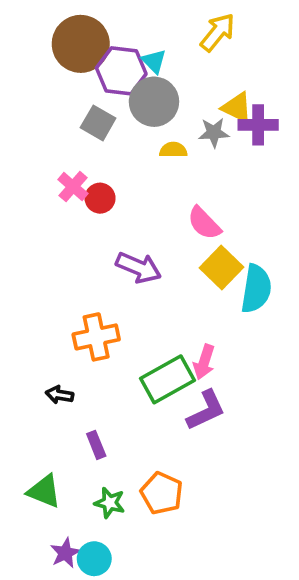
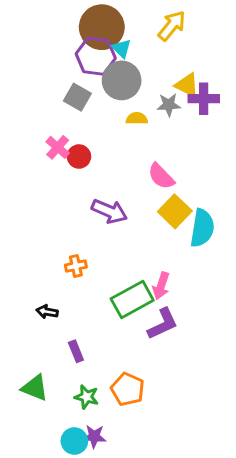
brown circle: (81, 44) -> (102, 27), moved
orange cross: (96, 337) -> (76, 266), size x0.6
purple star: (65, 553) -> (94, 436), moved, turned 30

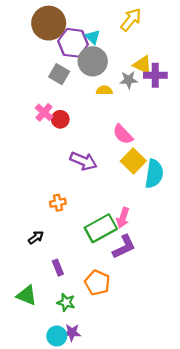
brown circle: (102, 27) -> (49, 23), moved
black arrow: (47, 312) -> (36, 237), turned 133
orange pentagon: (128, 389) -> (97, 283), moved

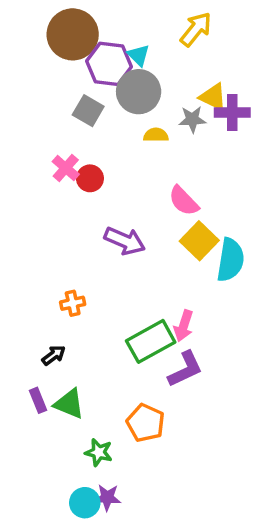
orange cross: (58, 203) -> (73, 303), moved
purple rectangle: (58, 268) -> (38, 400), moved
green triangle: (27, 295) -> (69, 404), moved

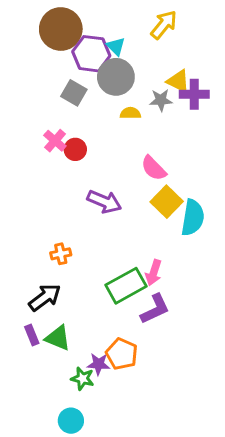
black arrow: (54, 355) -> (45, 297), size x1.6
purple star: (107, 497) -> (98, 364), moved

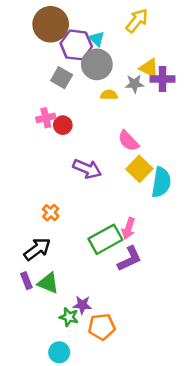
pink cross: (55, 141) -> (46, 118), turned 36
orange cross: (61, 254) -> (51, 213), turned -35
orange pentagon: (122, 354) -> (102, 327), moved, turned -30

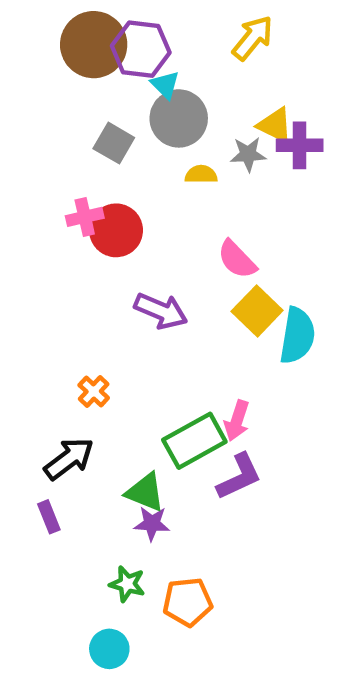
cyan triangle: (97, 39) -> (165, 85), moved
purple hexagon: (76, 45) -> (141, 49), moved
red circle: (63, 125) -> (116, 230), size x1.5
green triangle: (48, 283) -> (145, 492), moved
purple star: (82, 305) -> (152, 524), moved

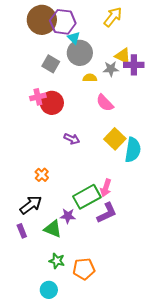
pink semicircle: (237, 259) -> (105, 103), moved
purple arrow: (161, 311) -> (72, 139), size x0.7
green triangle: (145, 492) -> (53, 229), moved
purple star: (152, 524) -> (68, 216), moved

